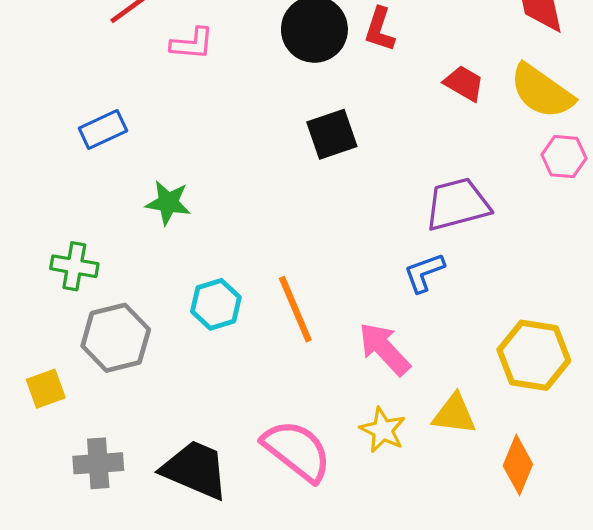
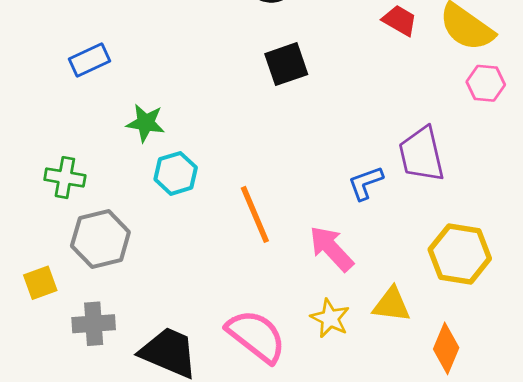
purple trapezoid: (457, 204) -> (422, 154), moved, turned -88
cyan hexagon: (216, 304) -> (176, 173), moved
gray cross: (98, 463) -> (94, 324), moved

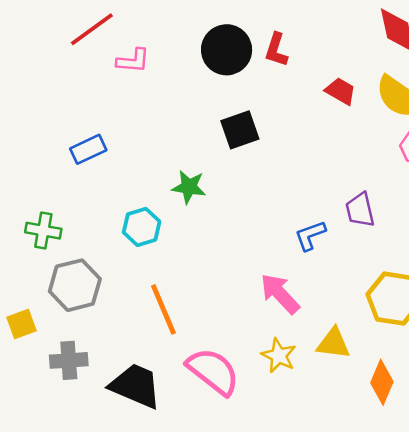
blue rectangle: (90, 60) -> (88, 149), moved
green star: (146, 123) -> (189, 187), moved
purple trapezoid: (422, 154) -> (360, 210), size x0.7
orange line: (255, 214) -> (163, 309), moved

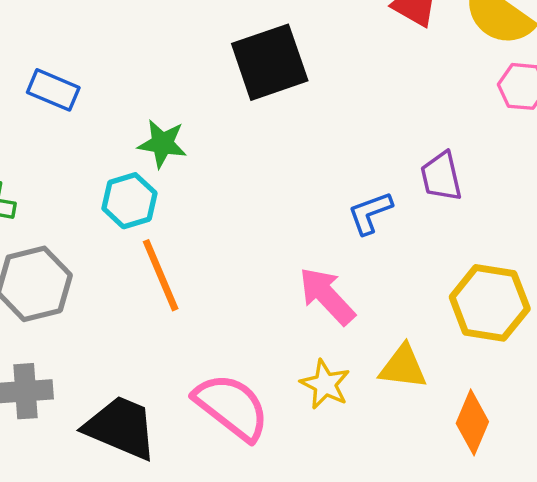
black square: (240, 130) -> (270, 62), size x1.4
blue rectangle: (88, 149) -> (53, 90), turned 48
green star: (189, 187) -> (162, 144), moved
orange line: (163, 309) -> (161, 275), moved

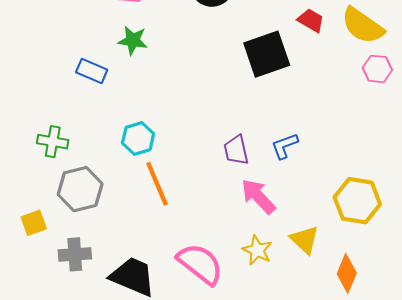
black square: (270, 62) -> (267, 54), moved
green star: (162, 144) -> (133, 40), moved
purple trapezoid: (441, 176) -> (236, 150), moved
yellow triangle: (403, 367) -> (305, 240), turned 36

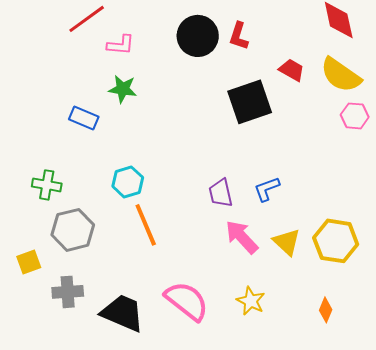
yellow triangle: (305, 240) -> (287, 242), moved
yellow star: (257, 250) -> (251, 301), moved
orange diamond: (347, 273) -> (326, 310), size x0.7

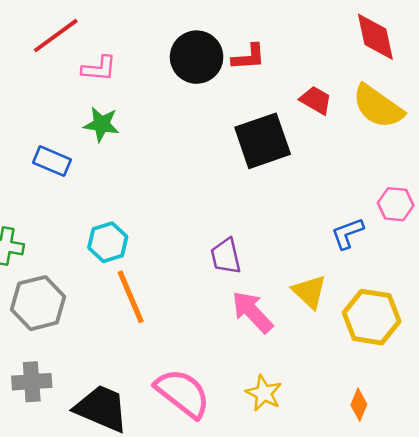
red L-shape: (239, 36) -> (249, 57), turned -112
pink hexagon: (355, 116) -> (396, 204), moved
blue L-shape: (267, 189) -> (347, 233), moved
yellow triangle: (287, 242) -> (309, 292), moved

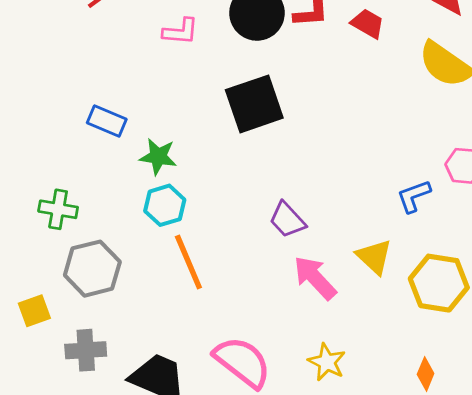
pink L-shape: (99, 68) -> (181, 31), moved
red trapezoid: (316, 100) -> (368, 24), moved
green star: (101, 124) -> (158, 157), moved
black square: (263, 141) -> (254, 104), moved
purple trapezoid: (226, 256) -> (287, 220), turned -30

